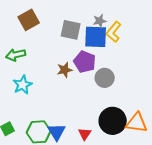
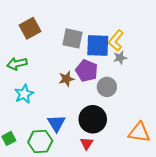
gray star: (100, 21) -> (120, 58), moved
black circle: (113, 121) -> (93, 119), moved
blue triangle: (57, 132) -> (56, 123), moved

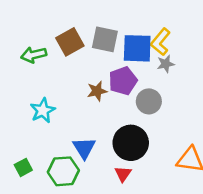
brown square: (30, 28) -> (70, 42), moved
green arrow: (17, 64) -> (34, 55), moved
purple pentagon: (87, 71) -> (123, 81), turned 30

